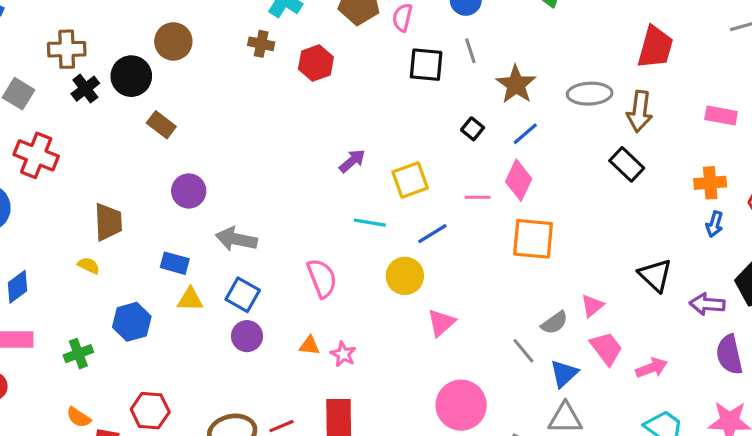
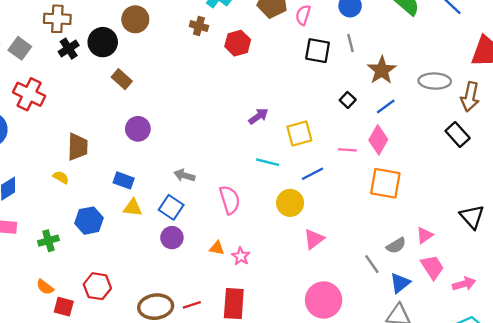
gray arrow: (236, 239) -> (184, 175), moved, size x0.7

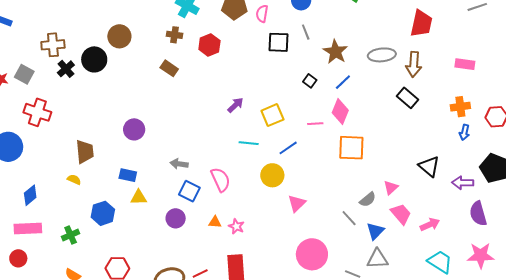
brown rectangle: (122, 79) -> (169, 68), moved
blue square: (171, 207) -> (189, 191), moved

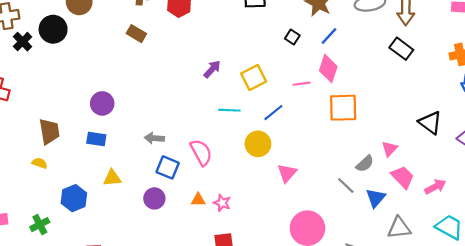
blue rectangle: (128, 175) -> (96, 139), moved
gray triangle: (378, 259) -> (399, 228), moved

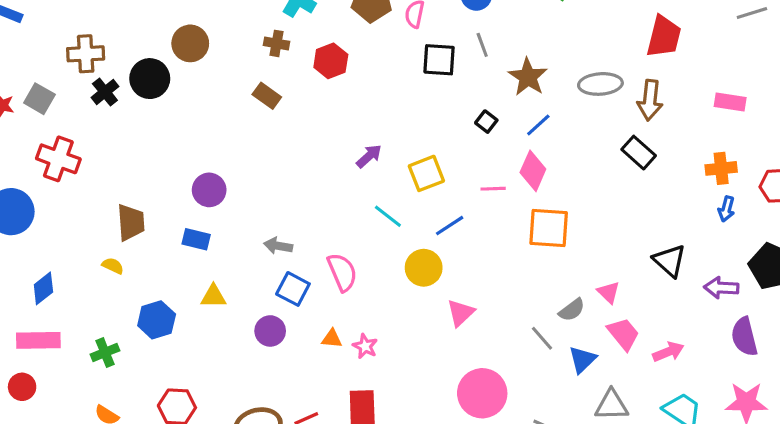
cyan line: (229, 110) -> (388, 216), turned 30
pink triangle: (389, 149) -> (609, 292), turned -35

